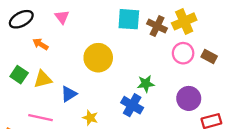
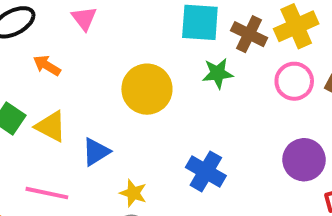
yellow triangle: (43, 79) -> (51, 126), turned 42
green star: (146, 84) -> (218, 73), moved

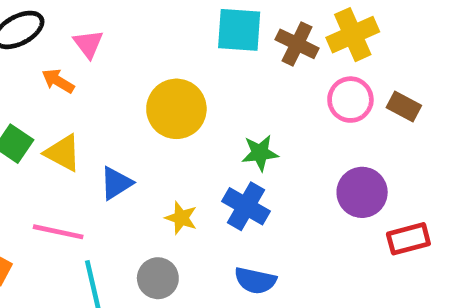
pink triangle: (84, 18) -> (88, 44), moved
green star: (218, 73) -> (260, 153), moved
yellow star: (133, 193) -> (181, 218), moved

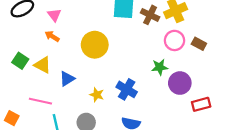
orange arrow: (58, 81) -> (52, 36), moved
green star: (260, 153) -> (160, 67), moved

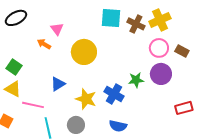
pink triangle: (54, 15) -> (57, 29), moved
yellow triangle: (43, 65) -> (13, 89), moved
green star: (160, 67) -> (136, 80), moved
purple circle: (180, 83) -> (161, 74), moved
yellow star: (97, 95) -> (86, 99), size x1.5

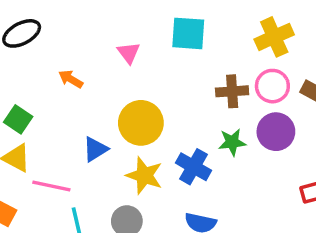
brown cross: (136, 24) -> (232, 91), moved, turned -30
pink triangle: (57, 29) -> (129, 53), moved
yellow circle: (84, 52) -> (141, 123), moved

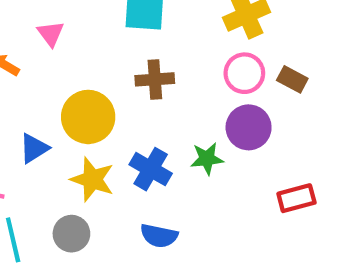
pink triangle: (129, 53) -> (51, 34), moved
brown cross: (232, 91) -> (155, 79), moved
green star: (232, 142) -> (207, 159), moved

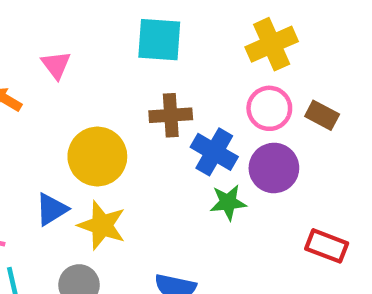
blue triangle: (34, 148) -> (51, 209), moved
blue cross: (151, 169) -> (214, 152), moved
red rectangle: (296, 198) -> (327, 246), turned 36

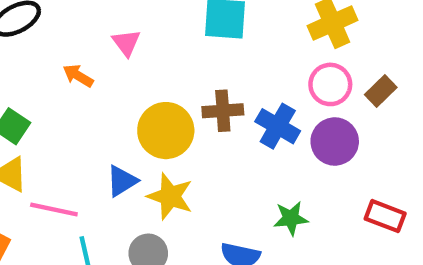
brown cross: (171, 115) -> (223, 111), moved
brown rectangle: (322, 115) -> (381, 91), turned -72
green star: (228, 202) -> (291, 218), moved

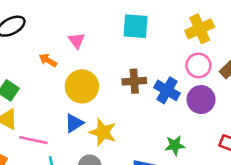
yellow circle: (166, 131) -> (82, 86), moved

